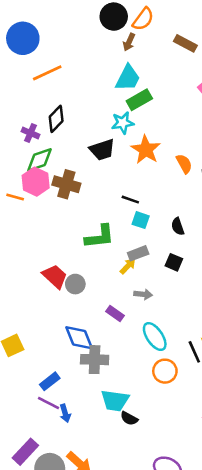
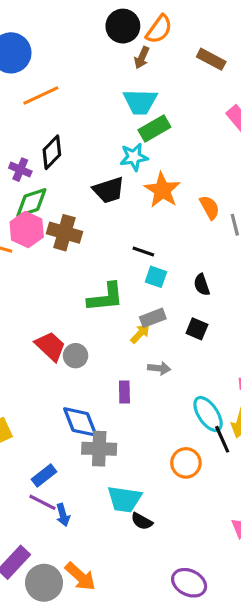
cyan trapezoid: (128, 78) -> (140, 102), turned 64
purple rectangle: (115, 313) -> (124, 392), turned 54
cyan ellipse: (155, 337) -> (208, 414), moved

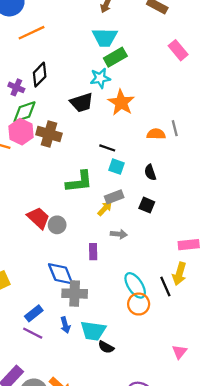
orange semicircle: (210, 207) -> (156, 134), moved, turned -60
cyan ellipse: (208, 414) -> (135, 285), moved
blue arrow: (63, 515) -> (65, 325), moved

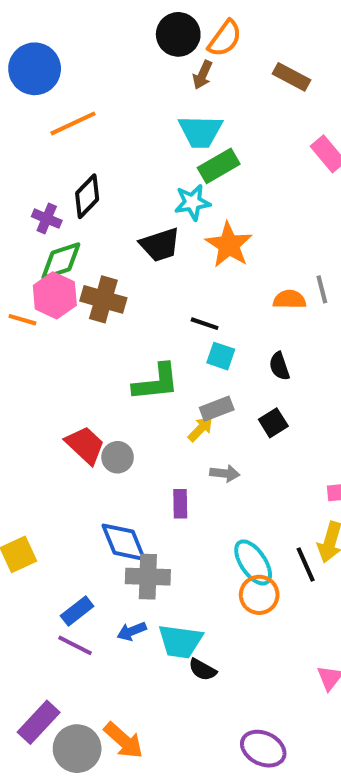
black square: (147, 205) -> (273, 423), turned 35
blue arrow: (65, 325) -> (132, 631), turned 84

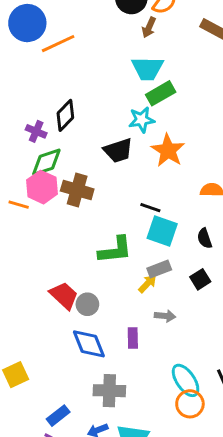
orange line: (73, 123) -> (58, 44), moved
cyan square: (221, 356) -> (162, 231), size x1.5
blue diamond: (124, 542) -> (89, 344), moved

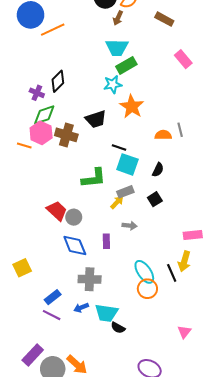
black trapezoid: (118, 150) -> (96, 119), moved
black semicircle: (205, 238) -> (158, 170), turned -136

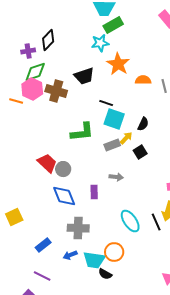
purple cross: (37, 93) -> (28, 51), turned -32
orange semicircle: (163, 135) -> (143, 80), moved
yellow arrow: (117, 202) -> (126, 138), moved
orange circle: (147, 289) -> (114, 252), moved
purple line: (52, 315) -> (42, 276), moved

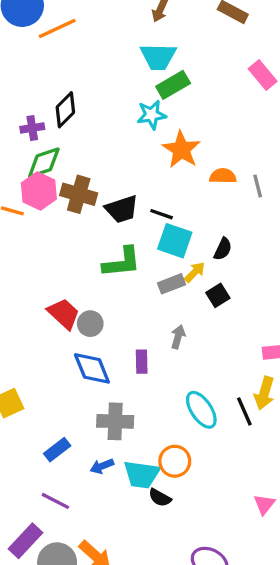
black trapezoid: (84, 76) -> (122, 209), moved
gray arrow: (116, 177) -> (178, 337), turned -80

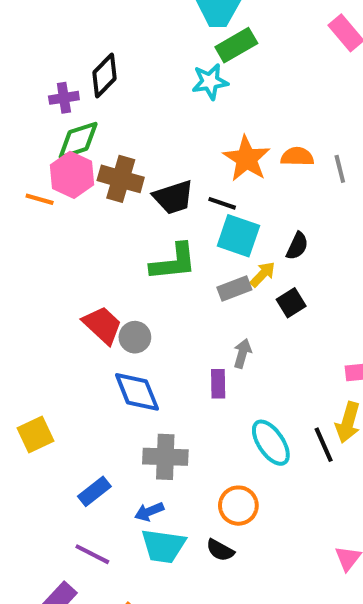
orange star: (181, 150) -> (246, 159), moved
purple rectangle: (142, 362) -> (218, 384), moved
cyan trapezoid: (142, 474) -> (163, 546), moved

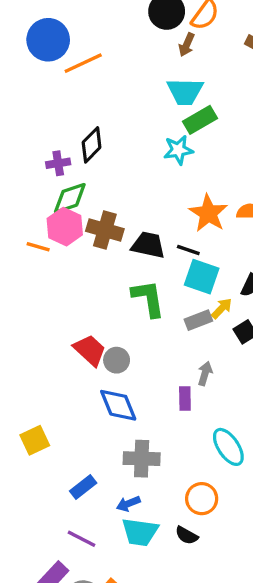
black trapezoid: (173, 197) -> (148, 245), turned -150
green L-shape: (173, 262) -> (148, 298), turned -93

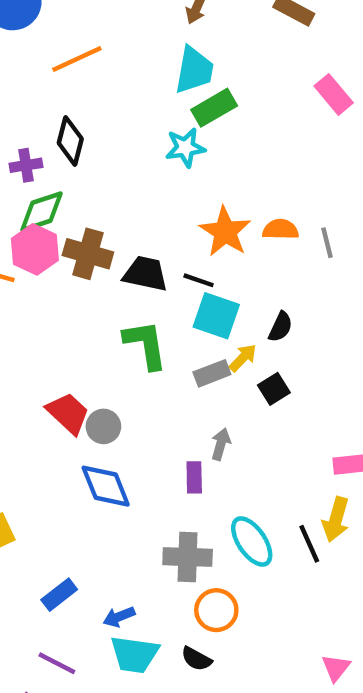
orange line: (83, 63) -> (77, 59), moved
cyan trapezoid: (185, 91) -> (194, 70), turned -81
black diamond: (92, 145) -> (70, 141), turned -30
gray cross: (142, 459) -> (188, 557), moved

